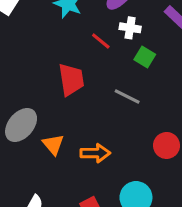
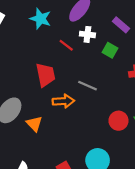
green square: (145, 57) -> (110, 50), moved
orange arrow: (95, 153) -> (63, 101), moved

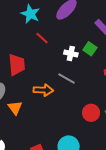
white cross: (87, 34) -> (71, 53), moved
red line: (66, 45) -> (42, 38), moved
red trapezoid: (45, 75) -> (17, 65), moved

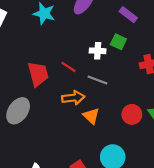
red line: (42, 38) -> (69, 67), moved
orange triangle: (15, 108) -> (91, 116), moved

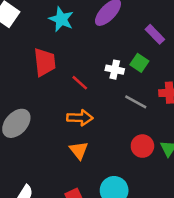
red trapezoid: (38, 74) -> (45, 62), moved
gray line: (97, 80) -> (136, 102), moved
orange triangle: (91, 116) -> (79, 150), moved

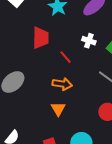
white cross: (115, 70) -> (89, 41), moved

